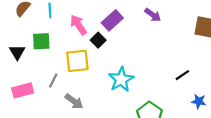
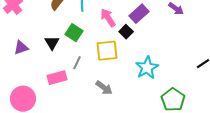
green square: (41, 41) -> (74, 33), turned 36
gray line: (53, 81) -> (77, 63), moved

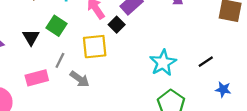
cyan star: (147, 68) -> (163, 63), moved
gray arrow: (104, 88) -> (80, 79), moved

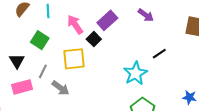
black triangle: (31, 37) -> (17, 61), moved
black line: (206, 62) -> (159, 54), moved

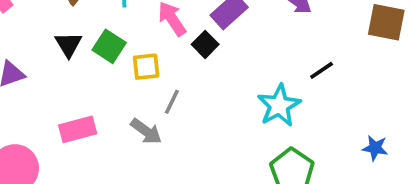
yellow square: (74, 59) -> (146, 67), moved, size x0.7
black triangle: (17, 61) -> (68, 44), moved
gray line: (43, 71) -> (172, 102), moved

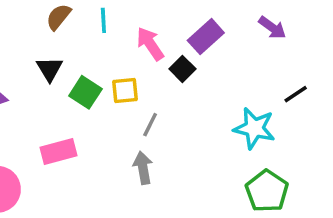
green square: (109, 46) -> (85, 92), moved
cyan star: (279, 105) -> (254, 128), turned -30
gray arrow: (146, 131) -> (143, 168), moved, turned -136

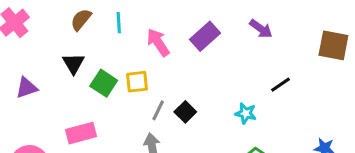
black square: (182, 69) -> (185, 112), moved
cyan star: (254, 128) -> (246, 113), size x0.6

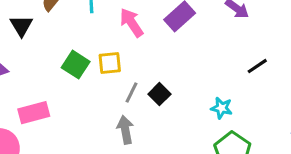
black triangle: (73, 63) -> (21, 26), moved
cyan star: (246, 113) -> (222, 108), moved
pink rectangle: (81, 133) -> (34, 113), moved

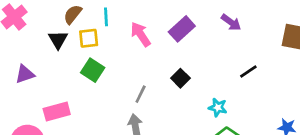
black triangle: (21, 26) -> (58, 40), moved
yellow square: (110, 63) -> (89, 38), moved
black square: (159, 94) -> (180, 78), moved

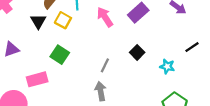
yellow square: (89, 38) -> (63, 20), turned 35
green square: (93, 70) -> (60, 55), moved
cyan star: (218, 107) -> (167, 66), moved

